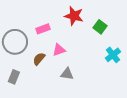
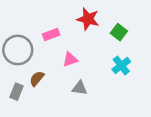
cyan cross: (113, 55) -> (121, 65), moved
brown semicircle: (39, 59) -> (37, 79), moved

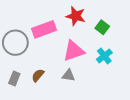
pink rectangle: (51, 35) -> (44, 29), size x1.6
pink triangle: (70, 59) -> (74, 51), moved, size x1.6
brown semicircle: (37, 79) -> (38, 75), moved

